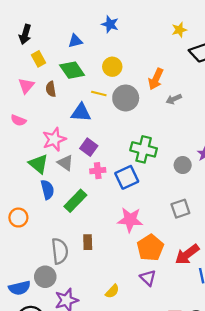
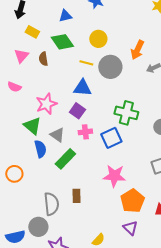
yellow rectangle: (39, 59) -> (32, 32), turned -32
blue triangle: (81, 113) -> (82, 88), moved
gray triangle: (65, 163) -> (57, 135), moved

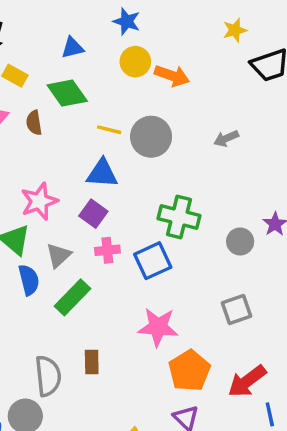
yellow circle: (98, 39) -> (135, 62), moved
orange arrow: (137, 50) -> (172, 76), moved, turned -96
gray triangle: (57, 135) -> (58, 255), turned 42

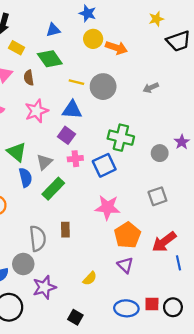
pink star: (39, 201) -> (37, 111), moved

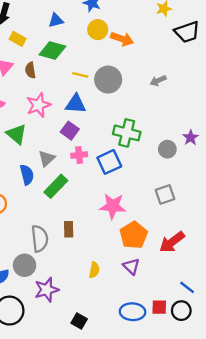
green diamond: (50, 59) -> (52, 50), turned -40
green triangle: (17, 152) -> (16, 134), moved
blue line: (179, 263) -> (187, 287), moved, turned -40
yellow semicircle: (90, 278) -> (94, 270), moved, turned -32

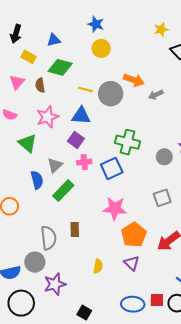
blue triangle: (56, 20) -> (54, 40), moved
orange arrow: (122, 39) -> (134, 80), moved

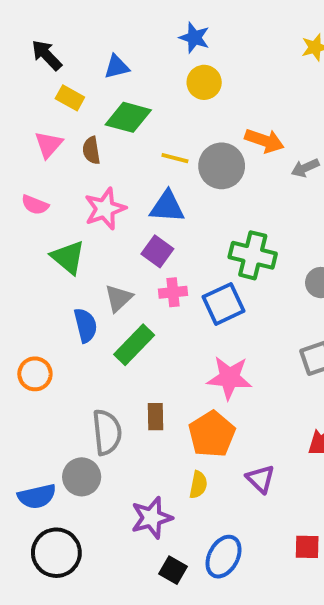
black arrow: (16, 34) -> (47, 55), turned 120
orange pentagon: (134, 235) -> (212, 434), moved
purple star: (55, 284) -> (152, 518), moved
blue ellipse: (133, 304) -> (224, 557), moved, turned -65

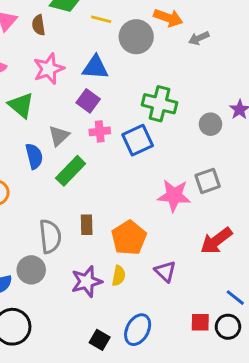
yellow line: (175, 158) -> (101, 19), moved
pink star: (229, 378) -> (174, 196), moved
purple star: (152, 518) -> (87, 282), moved

